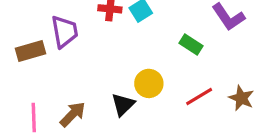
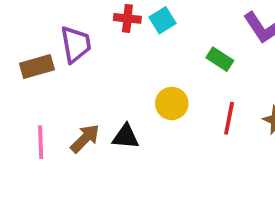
red line: (199, 96) -> (229, 118), turned -48
black triangle: (123, 105) -> (126, 137), moved, turned 50

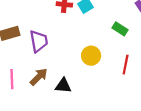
purple trapezoid: (76, 44) -> (39, 41), moved
black triangle: (126, 137) -> (63, 86), moved

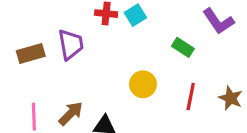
purple trapezoid: (39, 41) -> (71, 44), moved

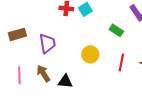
purple trapezoid: (71, 44) -> (47, 43), moved
brown arrow: (71, 113) -> (43, 73), turned -78

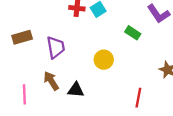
red line: (121, 62) -> (138, 98), moved
pink line: (19, 75) -> (24, 94), moved

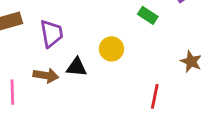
brown arrow: (51, 81) -> (46, 75), turned 132
black triangle: (76, 90) -> (77, 67), moved

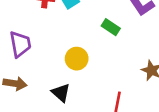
black triangle: (77, 67) -> (61, 93), moved, turned 36

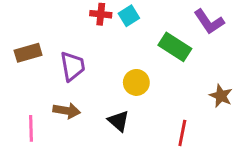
green rectangle: (111, 27) -> (175, 47), size x1.5

